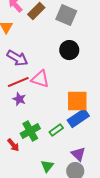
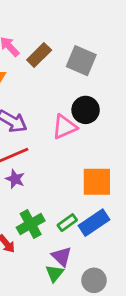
pink triangle: (40, 79) -> (64, 127), moved, turned -42
blue rectangle: (78, 118) -> (94, 223), moved
purple triangle: (78, 154) -> (62, 256), moved

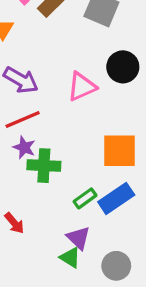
black circle: (86, 110) -> (123, 67), moved
green cross: (31, 224) -> (44, 166), moved, turned 32
green triangle: (55, 273) -> (70, 258), turned -36

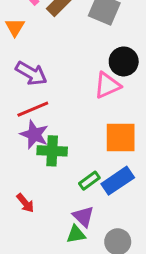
pink triangle: (82, 87) -> (107, 85), moved
purple star: (24, 147) -> (34, 134), size x1.4
green triangle: (70, 258) -> (76, 234), turned -42

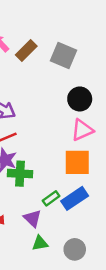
pink triangle: (107, 85) -> (82, 130), moved
purple triangle: (83, 216) -> (32, 218), moved

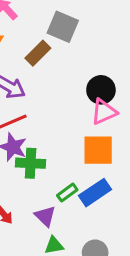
brown rectangle: (26, 51) -> (38, 53), moved
gray square: (64, 55) -> (63, 27), moved
black circle: (80, 99) -> (101, 90), moved

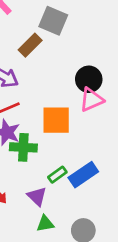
orange square: (98, 150) -> (56, 120), moved

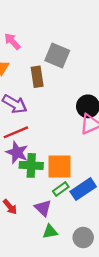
brown rectangle: (30, 45) -> (37, 77), turned -54
orange square: (56, 120) -> (60, 167), moved

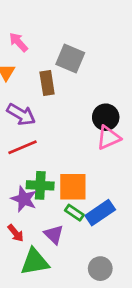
purple star: (17, 152) -> (24, 199), moved
green rectangle: (61, 189) -> (74, 213), turned 70
green triangle: (50, 232) -> (35, 262), moved, size x1.6

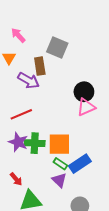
purple arrow: (21, 114) -> (28, 80), moved
purple star: (24, 199) -> (18, 142), moved
purple triangle: (54, 234) -> (59, 180), moved

